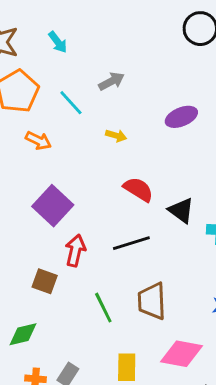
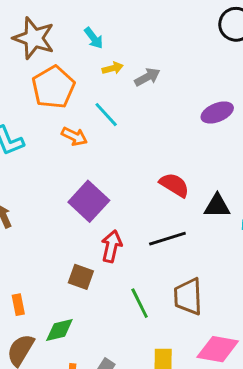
cyan line: (71, 103) -> (106, 115), moved
yellow arrow: (116, 136) -> (113, 68), moved, turned -30
black triangle: (181, 210) -> (217, 206), turned -36

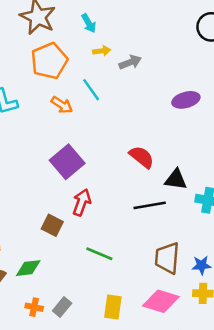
black line: (167, 239) -> (150, 205), moved
brown trapezoid: (188, 297) -> (167, 258), moved
green line: (140, 303) -> (99, 254), turned -48

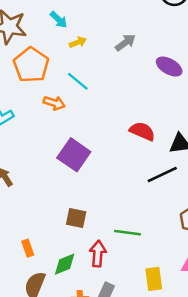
gray arrow: (130, 62) -> (125, 43), moved
purple ellipse: (186, 100) -> (169, 67), turned 60
red arrow: (82, 202) -> (98, 254), moved

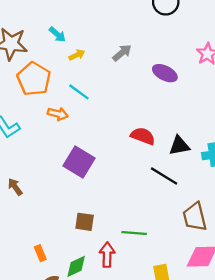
black line: (162, 174) -> (164, 176), turned 60

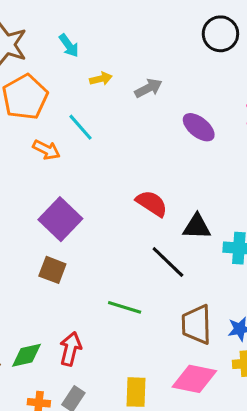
yellow arrow: (77, 55) -> (101, 79), moved
brown square: (85, 222) -> (52, 270), moved
green line: (134, 233) -> (125, 307), moved

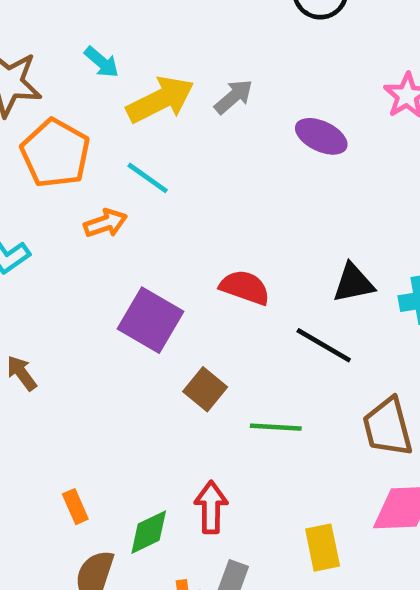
yellow arrow: (101, 79) -> (160, 100), size x2.0
orange arrow: (46, 150) -> (105, 223), turned -32
red semicircle: (152, 203) -> (245, 287), moved
brown square: (52, 270) -> (205, 389), moved, turned 32

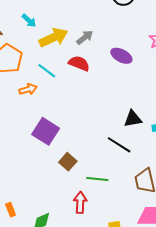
red semicircle: (245, 287) -> (79, 63), moved
red arrow: (211, 507) -> (80, 202), moved

